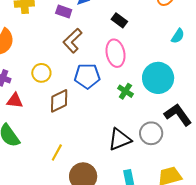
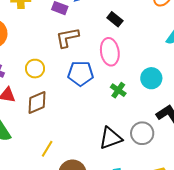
brown L-shape: (73, 41) -> (67, 38), turned 30
cyan circle: (158, 78) -> (151, 78), size x0.7
brown diamond: (59, 101) -> (37, 102), moved

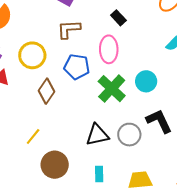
yellow circle: (35, 69) -> (32, 55), size x1.4
green cross: (118, 90) -> (112, 89), size x1.8
brown diamond: (37, 102) -> (46, 91), moved, turned -40

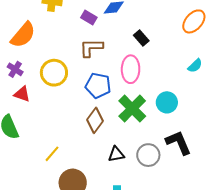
brown diamond: (46, 91) -> (95, 120), moved
black triangle: (97, 135) -> (116, 154), size x0.7

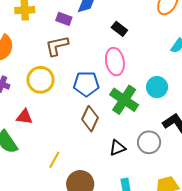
brown L-shape: (91, 48) -> (57, 46), moved
red triangle: (22, 94) -> (24, 117), moved

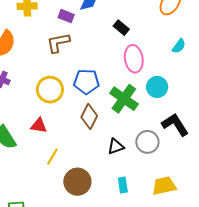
pink ellipse: (115, 62) -> (134, 59), moved
yellow circle: (41, 80) -> (50, 90), moved
red triangle: (24, 117) -> (39, 126), moved

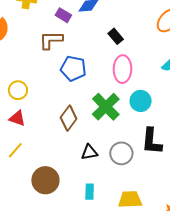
blue pentagon: (86, 82) -> (73, 68), moved
yellow circle: (50, 90) -> (18, 90), moved, size x0.7
black L-shape: (175, 125) -> (152, 141), turned -152
yellow line: (52, 157) -> (15, 150), moved

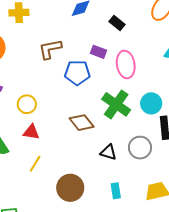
purple rectangle: (63, 15) -> (98, 52), moved
black rectangle: (116, 36) -> (117, 23), moved
cyan circle: (141, 101) -> (151, 103), moved
brown diamond: (69, 118) -> (82, 123), turned -65
black triangle: (89, 152) -> (108, 152), turned 36

